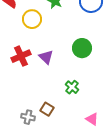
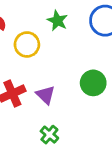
green cross: (72, 87) -> (49, 135), moved

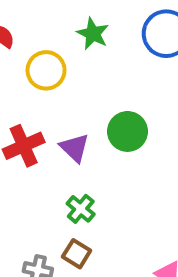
green circle: (93, 83) -> (128, 131), moved

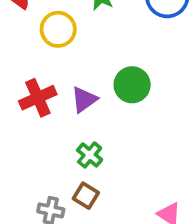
purple triangle: (75, 148) -> (84, 100), turned 40

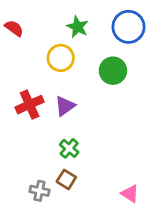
yellow circle: (58, 29) -> (61, 58), moved
green circle: (132, 85) -> (113, 71), moved

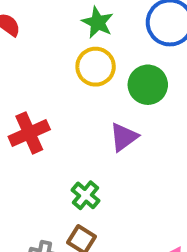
yellow circle: (61, 58) -> (96, 67), moved
purple triangle: (65, 106) -> (124, 137), moved

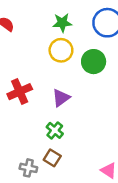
green star: (98, 22) -> (62, 23), turned -30
purple triangle: (124, 137) -> (61, 98), moved

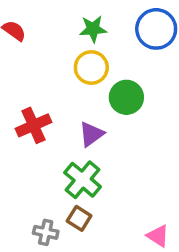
green circle: (94, 62) -> (126, 97), moved
green cross: (55, 130) -> (83, 180), size x1.5

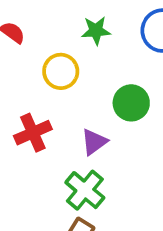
yellow circle: (91, 67) -> (61, 71), moved

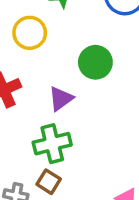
green cross: (85, 190) -> (52, 144), turned 36

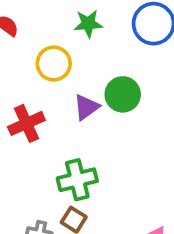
purple triangle: (61, 99) -> (86, 107), moved

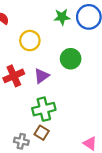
green star: (88, 24) -> (62, 17), moved
purple triangle: (86, 107) -> (42, 76), moved

